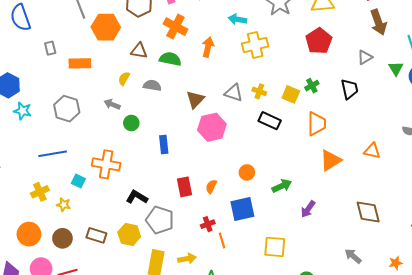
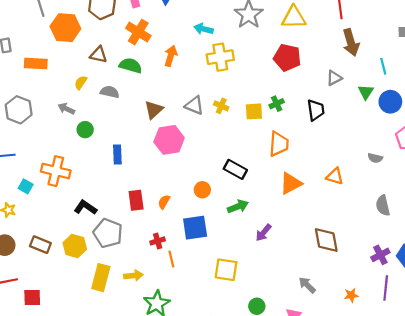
red pentagon: (319, 41) -> (287, 58), turned -30
yellow square: (291, 94) -> (254, 111), turned -30
black rectangle: (270, 121) -> (235, 169), moved

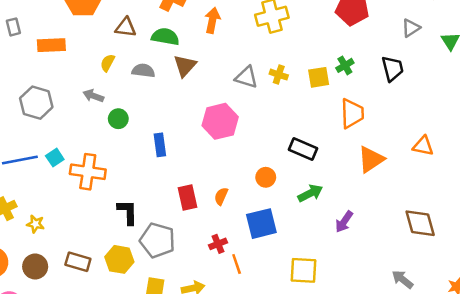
brown triangle: (154, 110) -> (185, 66), moved
cyan square: (26, 186) -> (55, 158), moved, turned 32
black L-shape: (85, 207) -> (128, 212), turned 60

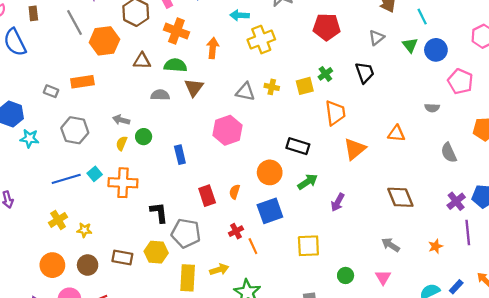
gray rectangle: (13, 27) -> (51, 91), moved, turned -48
yellow semicircle: (108, 63) -> (122, 143), moved
orange circle: (266, 177) -> (270, 172), size x1.5

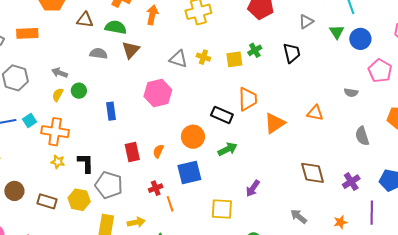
orange trapezoid: (335, 113) -> (248, 99), moved
purple cross: (456, 201) -> (351, 182), moved
purple arrow: (338, 202) -> (253, 188), moved
yellow star: (84, 230) -> (58, 162), moved
brown circle: (88, 265) -> (14, 191), moved

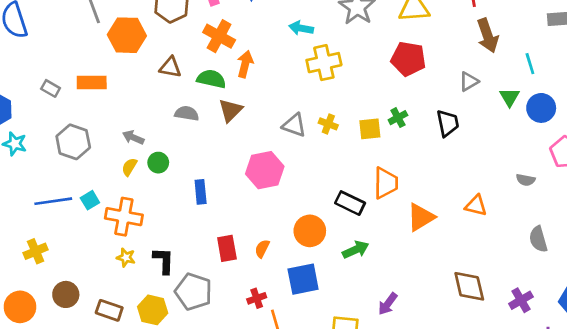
orange arrow: (152, 15) -> (245, 64), moved

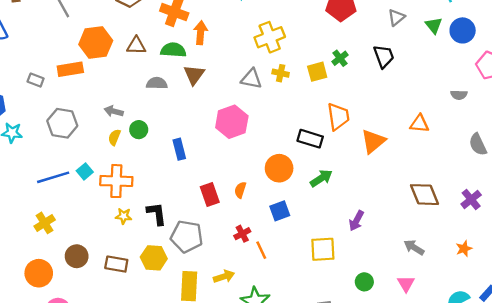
orange hexagon: (127, 35) -> (96, 43), moved
yellow cross: (324, 63) -> (270, 37), moved
blue square: (303, 279) -> (280, 211), size x0.7

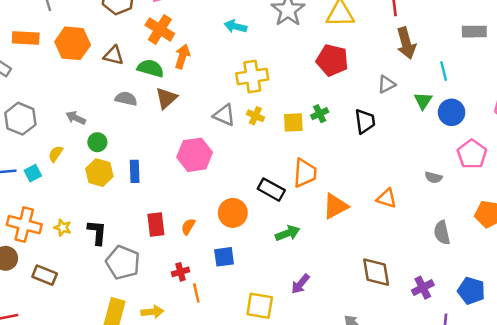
orange rectangle: (70, 69) -> (26, 38), moved
yellow semicircle: (114, 137) -> (56, 154), moved
green arrow: (321, 178) -> (288, 233), moved
orange cross: (116, 181) -> (24, 225), moved
yellow hexagon: (154, 258) -> (99, 173), moved

